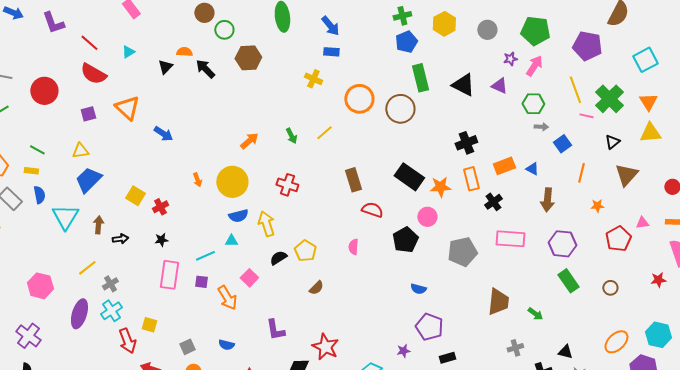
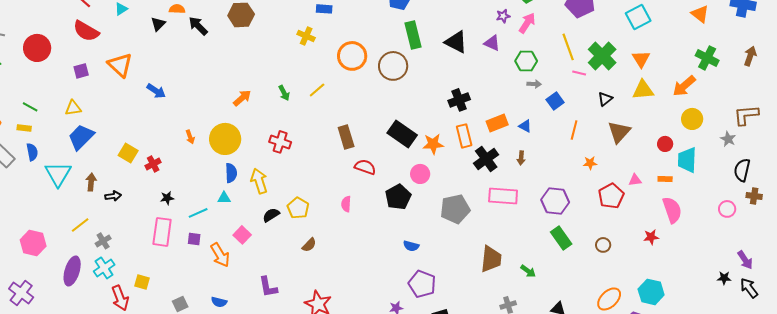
brown arrow: (547, 200) -> (521, 158), moved, size x0.6
black cross: (493, 202) -> (486, 159), size x1.4
blue semicircle: (238, 216) -> (231, 173), turned -78
black star: (161, 240) -> (167, 198), moved

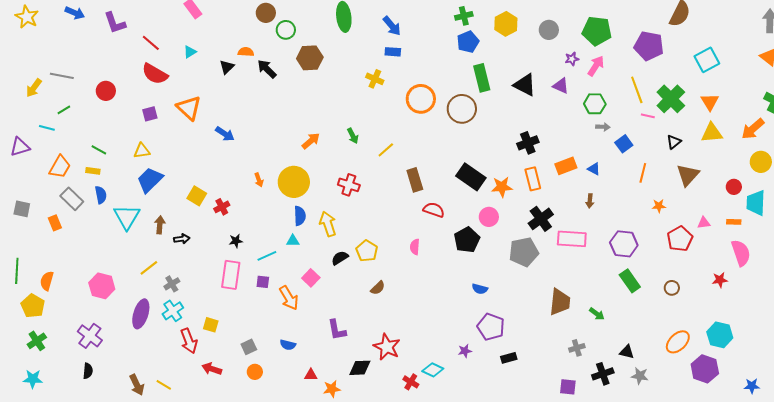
red circle: (37, 48) -> (106, 91), size x0.7
yellow line: (317, 90) -> (386, 150), moved
black cross: (486, 159) -> (541, 219), moved

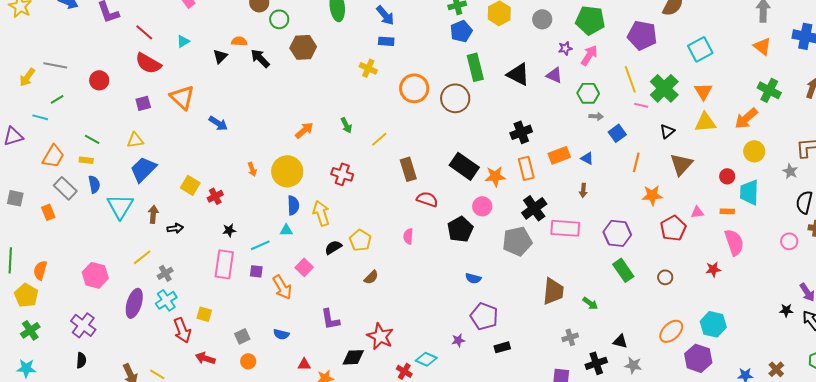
orange star: (659, 206) -> (652, 195), size x1.5

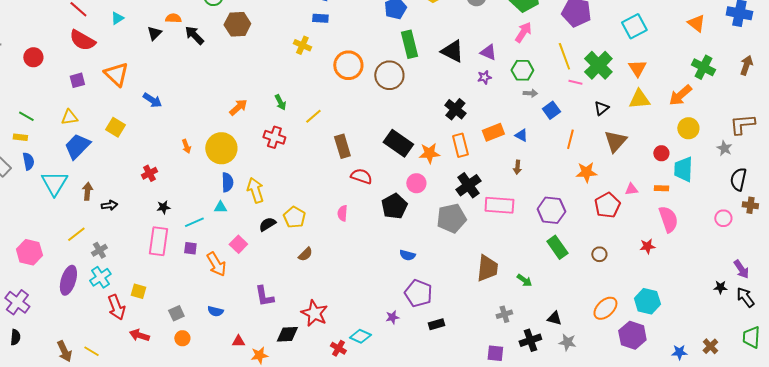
purple star: (565, 48) -> (484, 77), moved
black cross: (521, 132) -> (455, 109), turned -30
red cross: (342, 174) -> (274, 137), moved
yellow square: (190, 185) -> (115, 127), moved

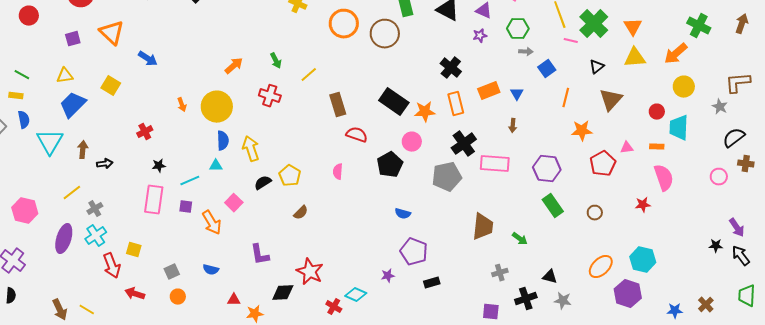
blue triangle: (521, 135) -> (517, 94), turned 32
black semicircle: (738, 179) -> (734, 138), turned 40

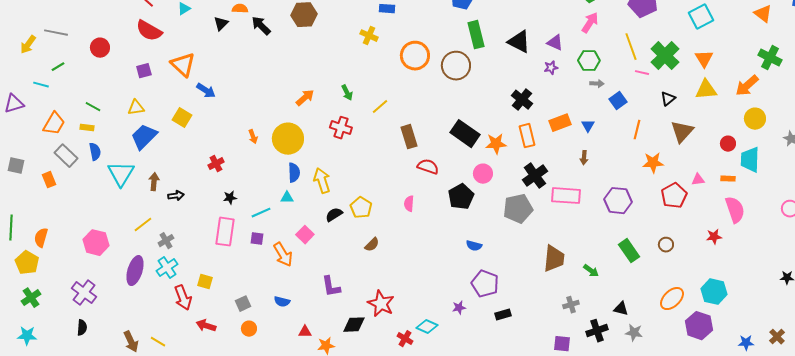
blue arrow: (148, 59) -> (206, 91), moved
green rectangle: (553, 206) -> (629, 251), moved

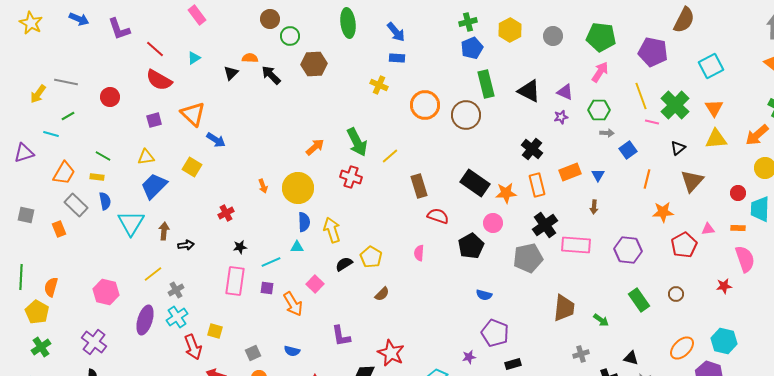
green arrow: (347, 93) -> (357, 142), size x1.8

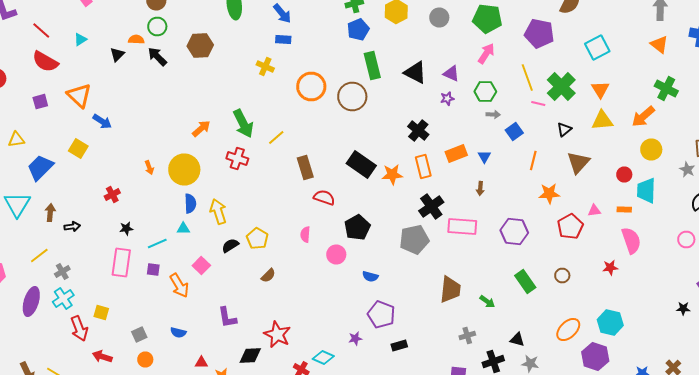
green circle: (290, 36) -> (157, 26), moved
yellow triangle: (146, 157) -> (16, 140), moved
pink circle: (493, 223) -> (336, 254), moved

